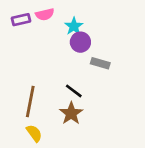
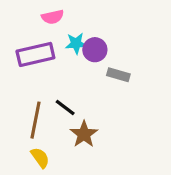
purple rectangle: (21, 20) -> (35, 54), moved, size x1.6
cyan star: (74, 26) -> (76, 43), moved, turned 30
black line: (74, 91) -> (65, 108), moved

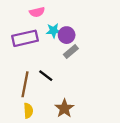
gray rectangle: (118, 75) -> (71, 51), moved, turned -56
brown star: (84, 134) -> (64, 108), moved
yellow semicircle: (40, 158) -> (28, 111), turned 32

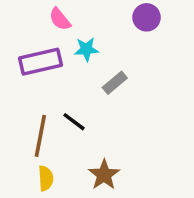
pink semicircle: (37, 12) -> (60, 19), turned 64
purple circle: (67, 35) -> (147, 17), moved

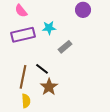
pink semicircle: (60, 19) -> (21, 11), moved
brown star: (104, 175) -> (49, 87), moved

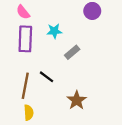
purple rectangle: (23, 35) -> (25, 39), turned -75
brown star: (49, 87) -> (77, 100), moved

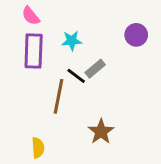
purple circle: (92, 11) -> (136, 35), moved
black line: (46, 77) -> (76, 76), moved
brown line: (25, 86) -> (59, 96), moved

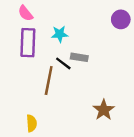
purple circle: (136, 35) -> (121, 19), moved
gray rectangle: (95, 69) -> (79, 57), turned 49
brown star: (101, 132) -> (104, 110), moved

